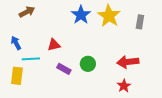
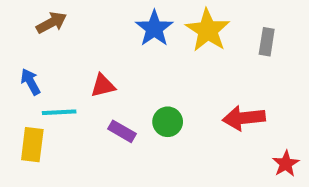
red star: (124, 86) -> (286, 164), moved

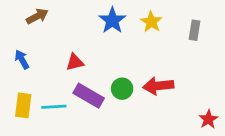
yellow star: (208, 30) -> (151, 22), size x0.7
cyan line: (59, 112) -> (54, 107), moved
red arrow: (244, 118) -> (158, 86), moved
purple rectangle: (122, 131) -> (89, 96), size x1.5

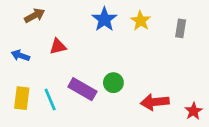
blue arrow: (22, 59) -> (20, 56), turned -42
red triangle: (75, 62) -> (58, 47), moved
red arrow: (158, 86) -> (155, 102), moved
cyan line: (54, 107) -> (50, 99), turned 70

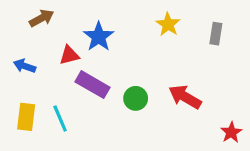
blue star: (104, 19) -> (99, 37), moved
purple rectangle: (82, 89) -> (92, 85), moved
red arrow: (155, 102) -> (185, 97), moved, turned 36

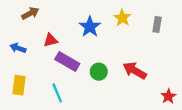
blue star: (99, 37) -> (90, 27), moved
cyan line: (60, 118) -> (57, 93), moved

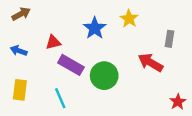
brown arrow: (30, 13) -> (21, 14), moved
gray rectangle: (157, 25) -> (169, 39), moved
red arrow: (135, 71) -> (150, 63), moved
green circle: (99, 72) -> (104, 76), size x1.5

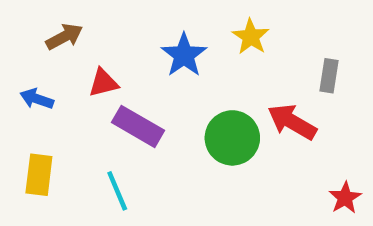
brown arrow: (21, 14) -> (64, 37), moved
green circle: (104, 76) -> (232, 138), moved

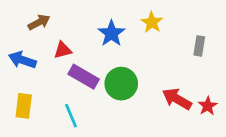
blue arrow: (37, 99) -> (22, 60), size x1.4
red arrow: (292, 122) -> (177, 99), moved
green circle: (232, 138) -> (121, 84), moved
red star: (345, 198) -> (208, 106), moved

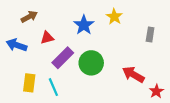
purple rectangle: (84, 77) -> (63, 58), turned -75
yellow rectangle: (24, 106) -> (29, 83), moved
red star: (208, 106) -> (156, 91), moved

